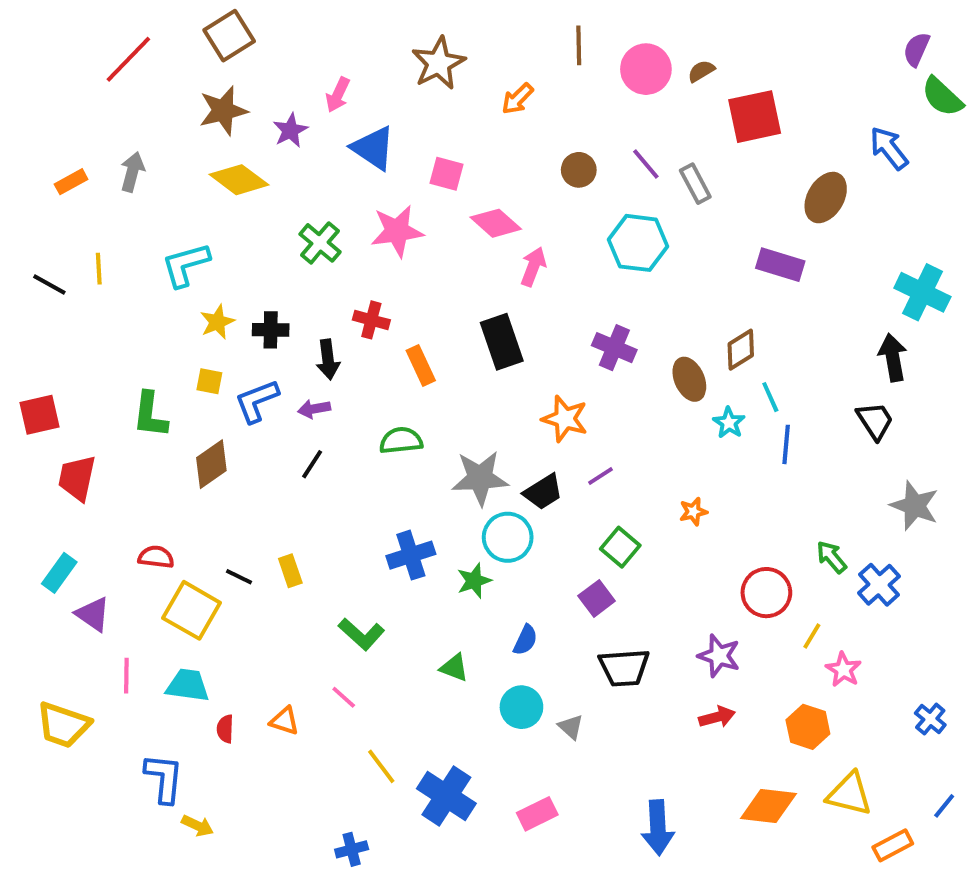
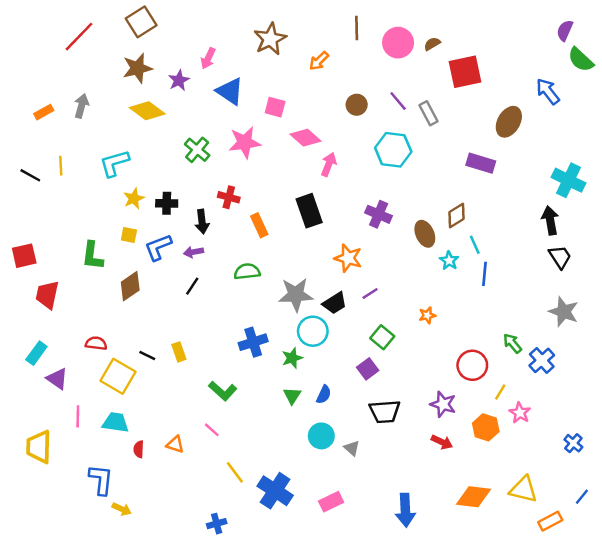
black trapezoid: (875, 421) -> (560, 257), moved
green triangle: (454, 668) -> (292, 396), moved, turned 42
red arrow: (717, 717) -> (442, 442), turned 40
yellow trapezoid: (63, 725) -> (39, 447), turned 72
orange hexagon: (808, 727) -> (486, 427), moved

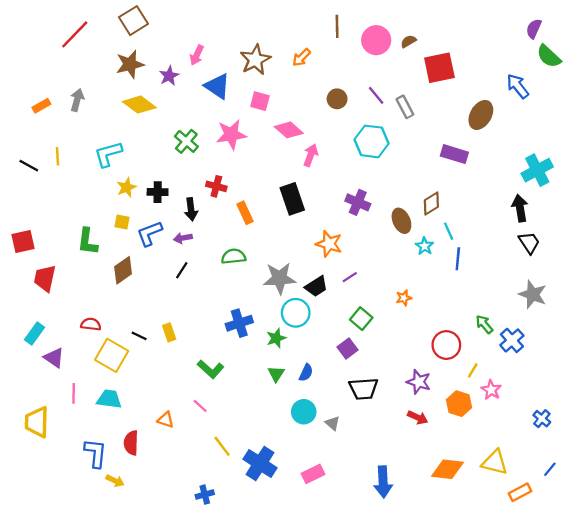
brown star: (270, 39) -> (255, 60), moved
cyan cross: (568, 180) -> (537, 170), turned 36
red semicircle: (139, 449) -> (131, 443), moved, size x1.5

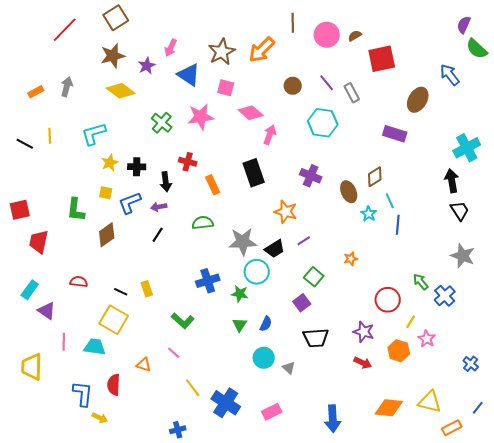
orange arrow: (301, 57) -> (262, 50), size x1.6
green star: (276, 338) -> (240, 294), turned 30
yellow square: (112, 355) -> (114, 320), moved

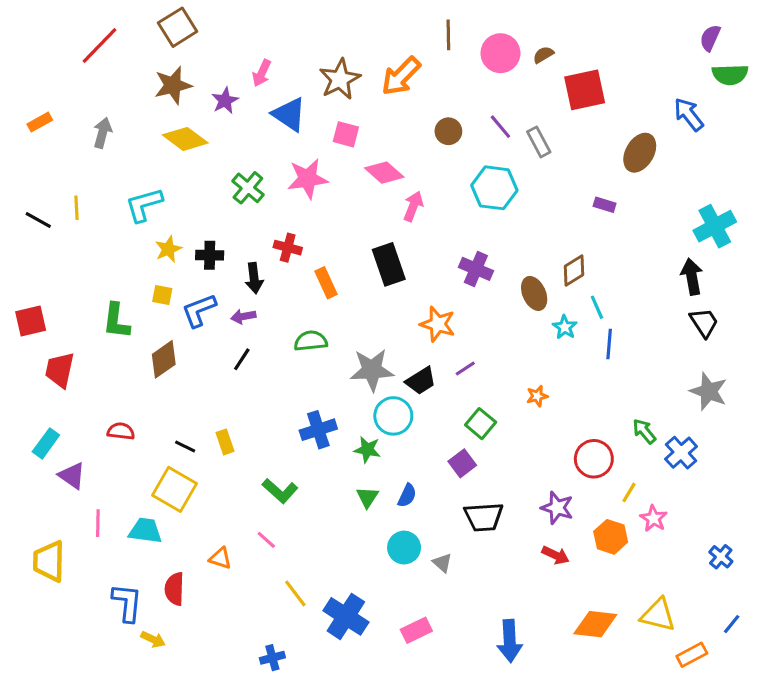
green semicircle: (477, 49) -> (730, 75), turned -45
orange rectangle: (36, 92) -> (40, 122), moved
purple rectangle: (395, 134) -> (605, 205), size x0.6

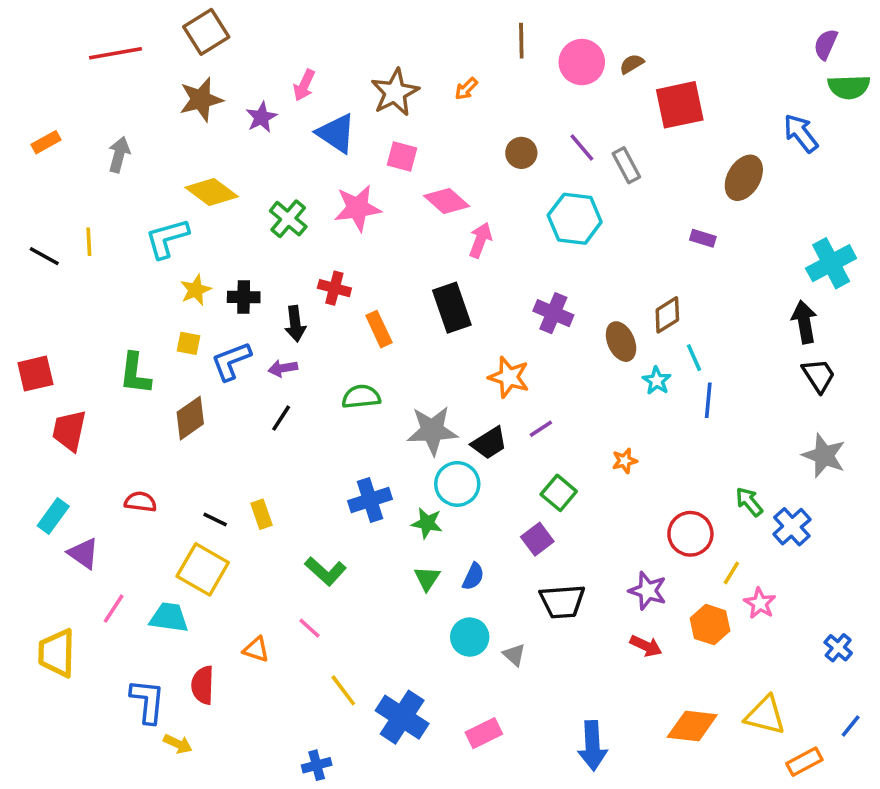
red line: (99, 46) -> (115, 53), turned 36
orange arrow: (401, 76) -> (466, 89), size x0.5
yellow diamond: (185, 139) -> (212, 192), moved
pink line: (98, 523) -> (114, 609), turned 32

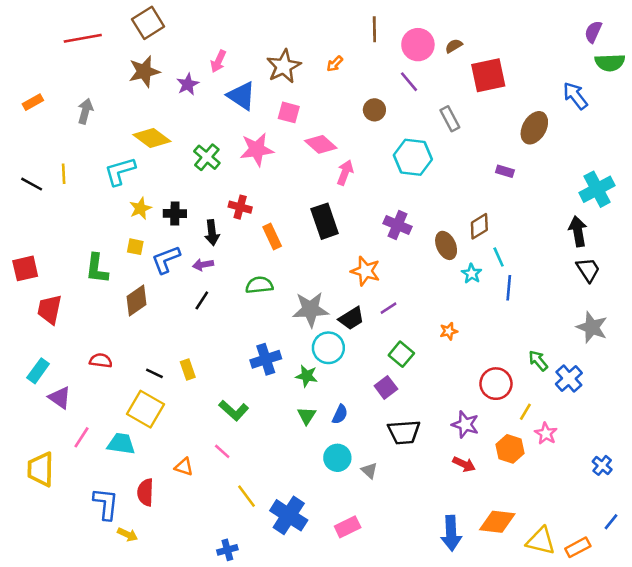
purple line: (582, 148) -> (409, 82), moved
yellow triangle: (765, 715) -> (541, 541), moved
blue arrow: (593, 746) -> (451, 533), moved

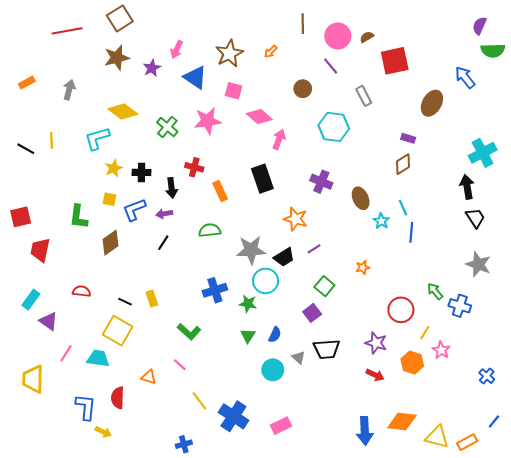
brown diamond: (479, 226) -> (403, 164), moved
blue cross: (569, 378) -> (460, 306), turned -30
gray triangle: (369, 471) -> (299, 357), moved

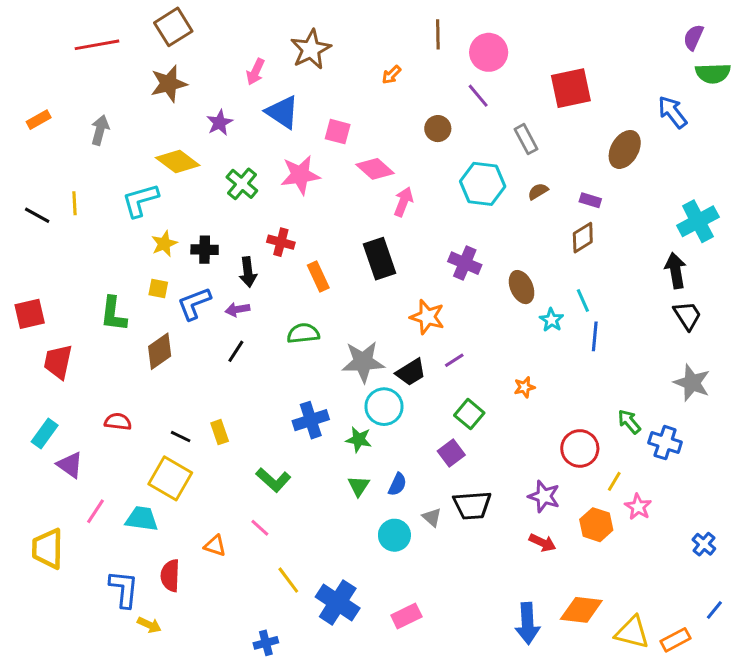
brown semicircle: (367, 37) -> (538, 191), moved
brown star: (229, 54) -> (311, 49), moved
purple star: (152, 68) -> (220, 123), moved

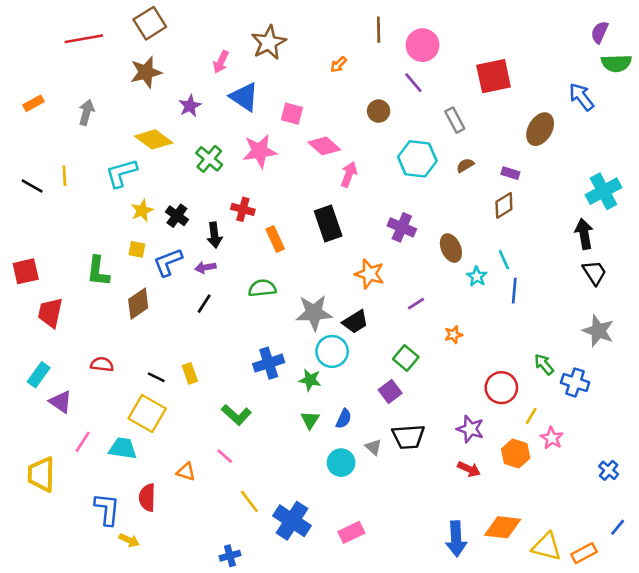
black cross: (205, 250) -> (177, 216), turned 35
purple line: (454, 360) -> (416, 304), moved

